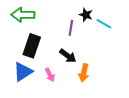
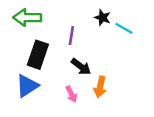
purple line: (71, 28) -> (71, 36), moved
pink arrow: (50, 75) -> (71, 94), moved

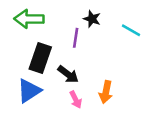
black star: (103, 18) -> (92, 19), moved
black arrow: (81, 67) -> (68, 74), moved

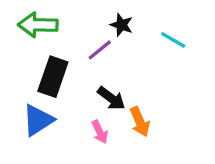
purple line: (76, 38) -> (100, 50), turned 42
black arrow: (68, 74) -> (111, 98), moved
orange arrow: (106, 92) -> (140, 122), turned -35

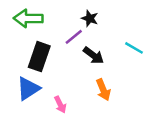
cyan line: (173, 40) -> (134, 48), moved
black arrow: (111, 98) -> (93, 55), moved
pink arrow: (100, 132) -> (60, 105), moved

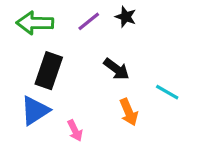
black star: (90, 18) -> (126, 17), moved
purple line: (74, 37) -> (89, 21), moved
cyan line: (134, 48) -> (167, 92), moved

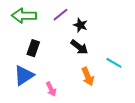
black star: (126, 17) -> (80, 25), moved
black rectangle: (49, 71) -> (33, 48), size x0.7

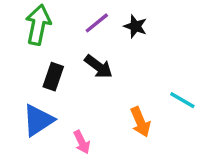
green arrow: (24, 16) -> (38, 25), turned 100
black star: (80, 25) -> (135, 26), moved
black arrow: (79, 47) -> (98, 67), moved

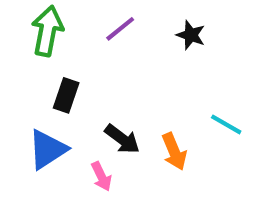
black star: (135, 26) -> (191, 35), moved
black arrow: (98, 67) -> (122, 139), moved

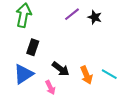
purple line: (120, 29) -> (72, 14), moved
cyan line: (226, 124) -> (109, 74), moved

